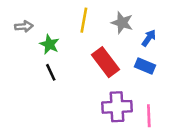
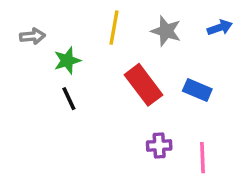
blue arrow: (149, 38) -> (220, 28), moved, turned 36
green star: (49, 44) -> (67, 61), turned 30
purple cross: (117, 107) -> (159, 146), size x0.6

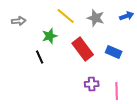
yellow line: (114, 28) -> (66, 16), turned -60
green star: (67, 61) -> (50, 36), moved

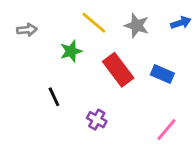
black line: (40, 57) -> (54, 97), moved
purple cross: (92, 84) -> (97, 120), moved, turned 32
pink line: (117, 91) -> (167, 130), turned 42

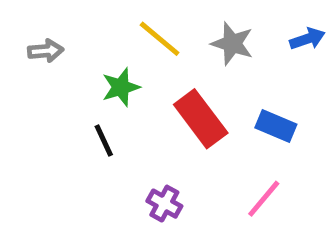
black line: (54, 97) -> (104, 141), moved
pink line: (167, 130) -> (264, 199), moved

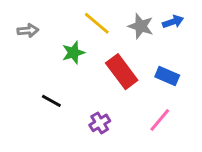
blue arrow: (307, 39) -> (173, 22), moved
black line: (104, 141) -> (51, 101), moved, turned -36
purple cross: (164, 204) -> (100, 123), turned 30

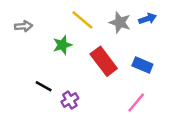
purple cross: (100, 123) -> (70, 100), moved

